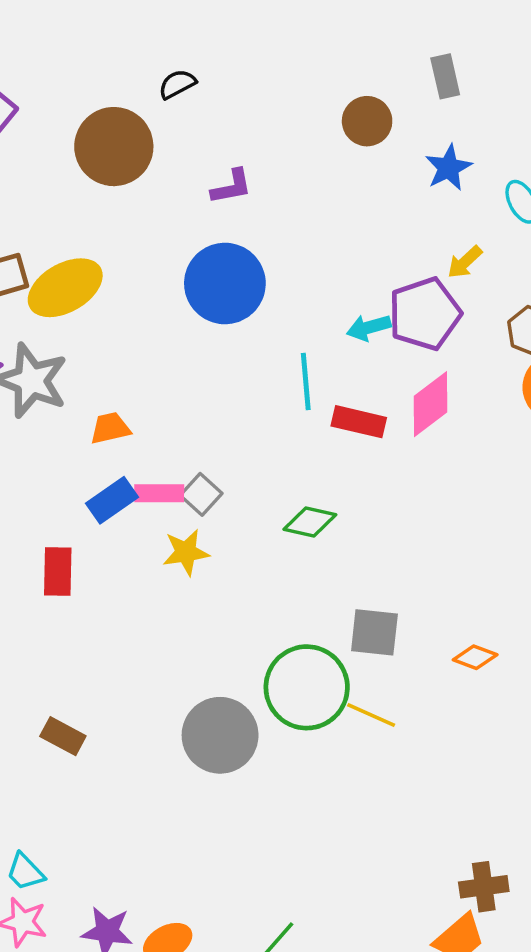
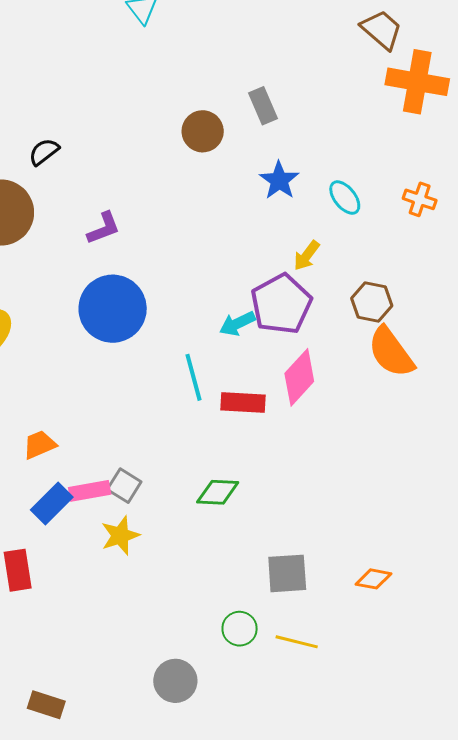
brown circle: (367, 121) -> (203, 131), moved
green circle: (307, 687) -> (240, 629), size x0.5
gray circle: (220, 735) -> (175, 681), size x0.7

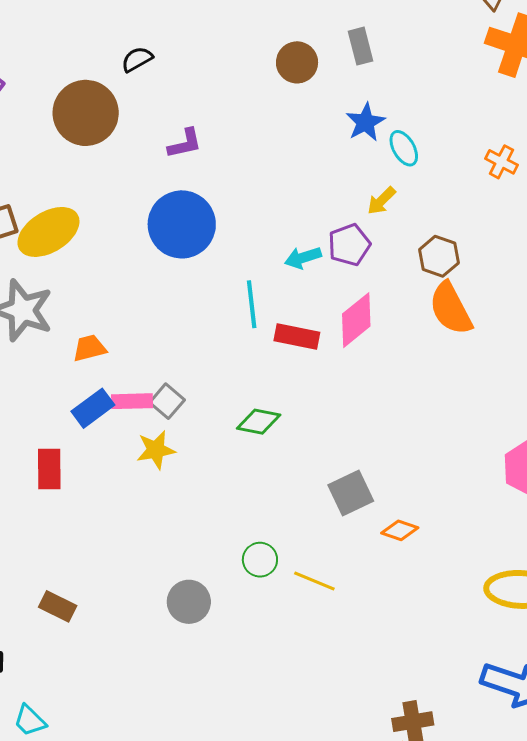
cyan ellipse: (345, 198) -> (404, 148), moved
purple pentagon: (281, 304) -> (349, 245), size x0.7
gray square: (287, 573) -> (351, 493), moved, turned -30

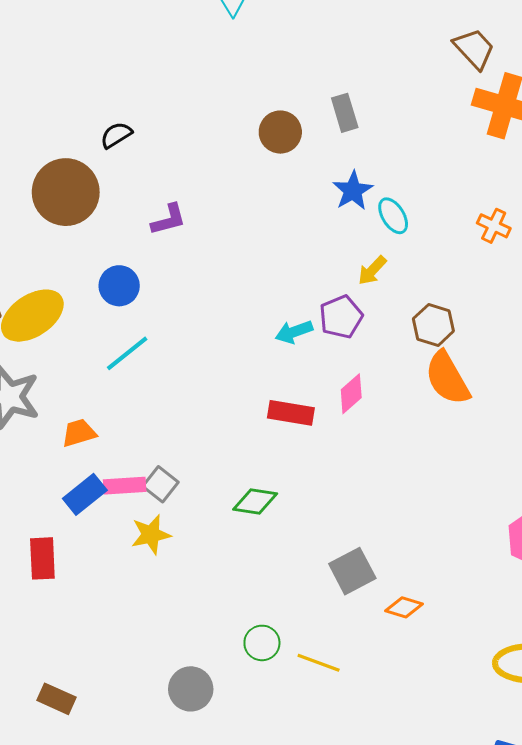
blue circle: (182, 224) -> (119, 286), moved, size x0.6
cyan line: (252, 304) -> (127, 353), moved, turned 60
pink diamond: (356, 320) -> (351, 394), size x0.7

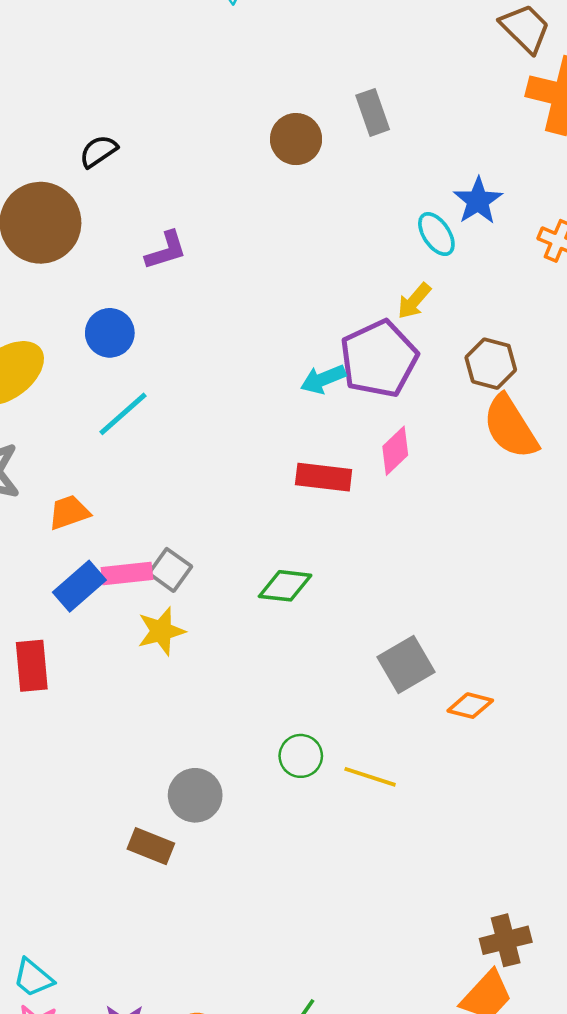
blue star: (353, 191) -> (478, 201), moved
purple pentagon: (341, 317) -> (379, 359), size x1.5
gray circle: (191, 689) -> (195, 795), moved
brown rectangle: (56, 699) -> (151, 846), moved

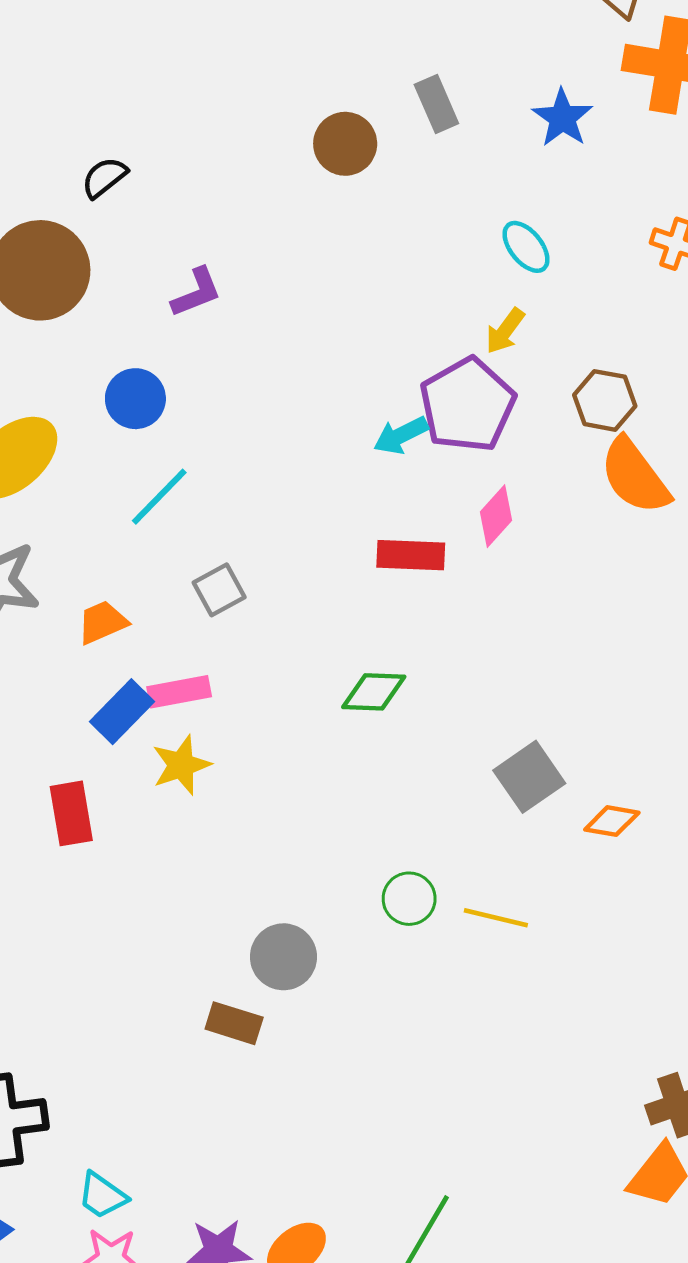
blue star: (478, 201) -> (562, 118), moved
gray square: (170, 570) -> (219, 590), moved, turned 30
yellow star: (161, 631) -> (181, 765), moved

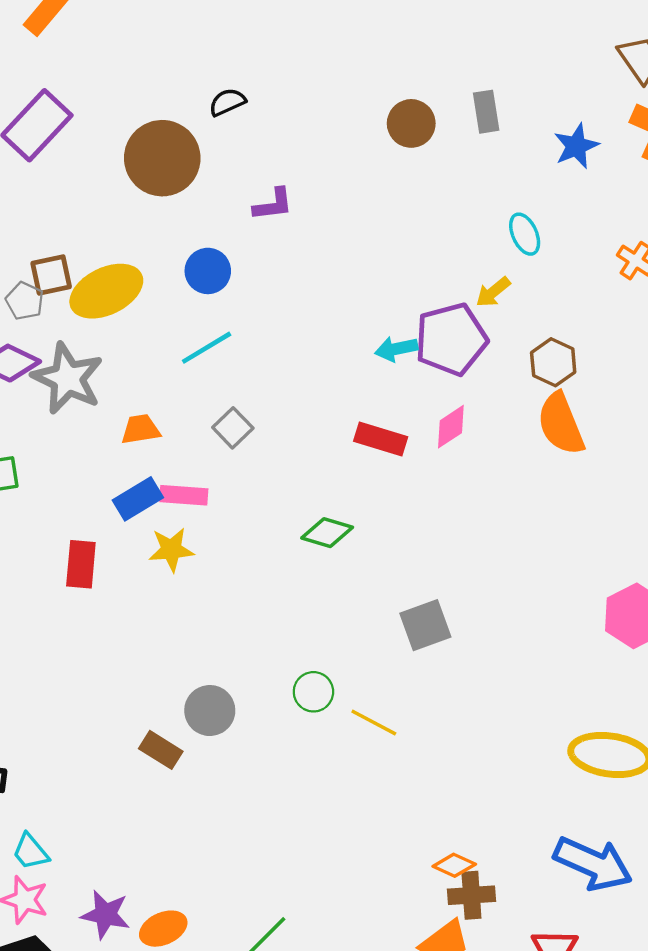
gray square: (219, 590) -> (233, 428), turned -30
orange diamond: (612, 821) -> (454, 865), moved

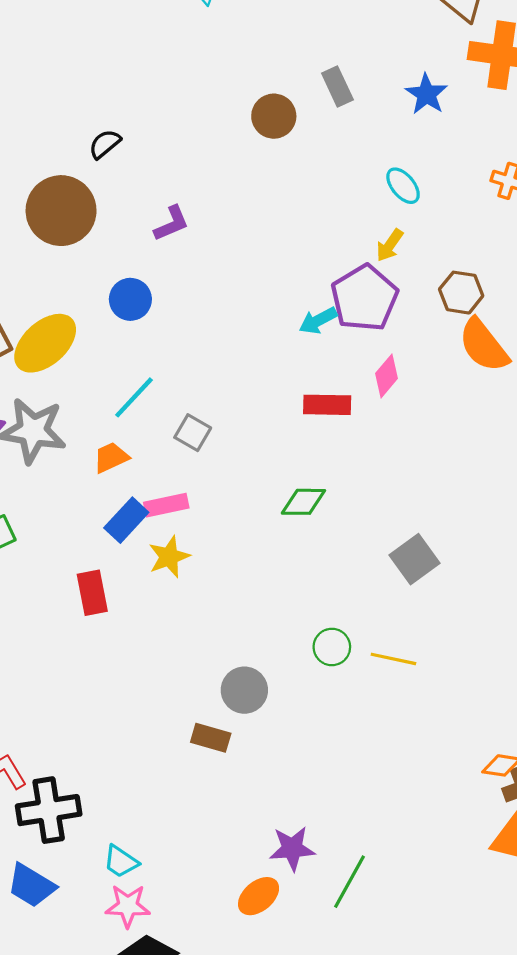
cyan line: (207, 348) -> (134, 397), moved
purple star: (106, 914) -> (292, 848), moved

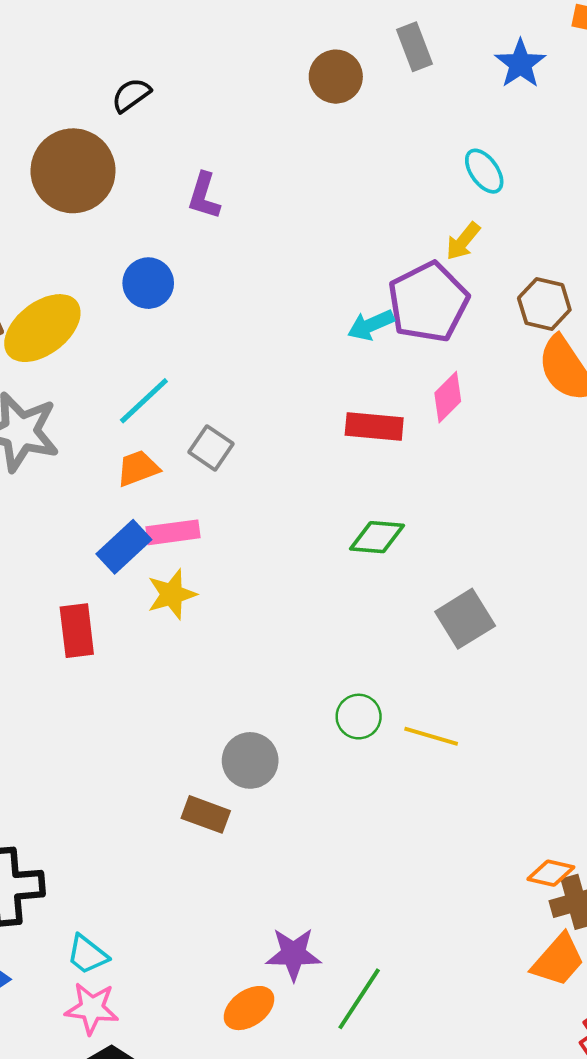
purple L-shape: (172, 223) -> (204, 196), turned 126
orange trapezoid: (111, 457) -> (138, 468), moved
green diamond: (303, 502) -> (377, 537), moved

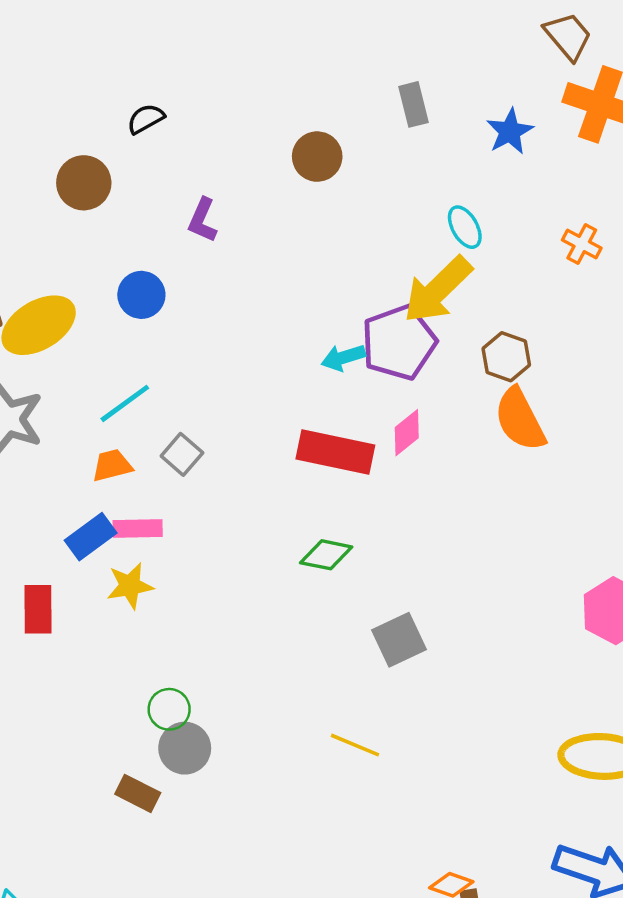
brown circle: (336, 77) -> (317, 157), moved
brown circle: (73, 171) -> (84, 183), size x0.7
yellow arrow: (463, 241) -> (438, 290), size x2.0
red rectangle: (374, 427) -> (335, 452), size x1.4
green circle: (359, 717) -> (169, 709), moved

